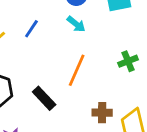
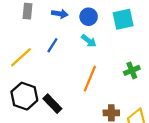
black rectangle: (44, 98) -> (52, 104), moved

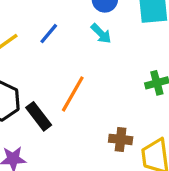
orange line: (90, 79) -> (73, 94), moved

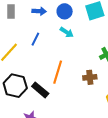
brown cross: (121, 139) -> (90, 77), moved

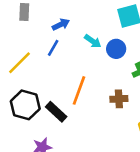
blue arrow: (39, 11) -> (61, 24), moved, turned -32
blue circle: (65, 11) -> (116, 49), moved

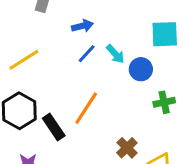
blue line: (53, 48) -> (87, 54), moved
brown cross: (119, 99) -> (127, 148), moved, turned 36

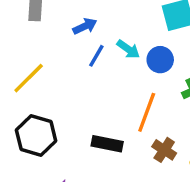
orange line: (86, 108) -> (147, 112), moved
black rectangle: (54, 127) -> (107, 144), moved, turned -32

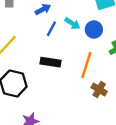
black rectangle: (107, 144) -> (50, 62), moved

